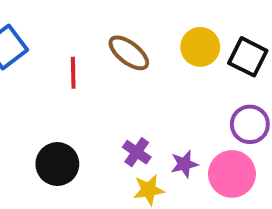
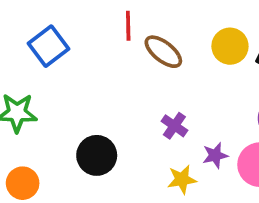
red line: (73, 73) -> (128, 26), moved
purple cross: (137, 152) -> (174, 126), moved

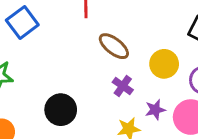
yellow circle: (230, 46) -> (164, 64), moved
brown ellipse: (163, 52) -> (114, 46), moved

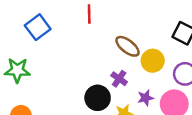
brown ellipse: (114, 46) -> (127, 46), moved
black circle: (61, 110) -> (98, 98), moved

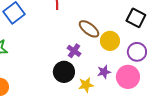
purple cross: (119, 79) -> (74, 51), moved

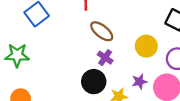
brown ellipse: (89, 29) -> (102, 31), moved

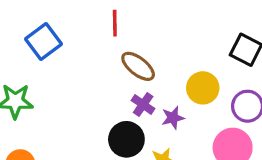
purple star: (139, 82) -> (173, 118), moved

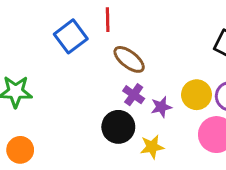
blue square: (44, 41) -> (71, 36), moved
yellow circle: (203, 88) -> (197, 95), moved

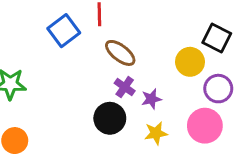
yellow circle: (197, 95) -> (190, 62), moved
yellow star: (152, 147) -> (156, 133), moved

